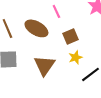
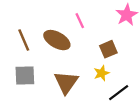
brown square: (70, 36) -> (108, 49), moved

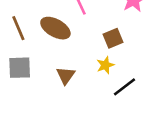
brown triangle: (66, 82) -> (66, 75), size x0.7

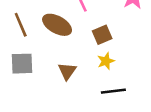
brown square: (113, 38) -> (102, 35), moved
black line: (124, 87) -> (113, 91), moved, turned 30

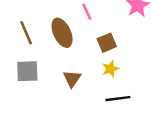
brown ellipse: (57, 25) -> (62, 33), turned 36

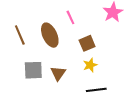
gray square: (27, 71) -> (33, 70), moved

